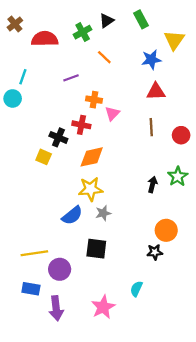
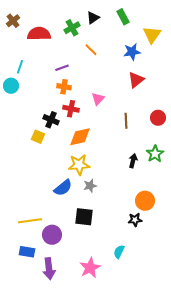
red triangle: (156, 92) -> (136, 80), turned -36
orange cross: (94, 100) -> (64, 87), moved
brown line: (151, 127) -> (126, 121), moved

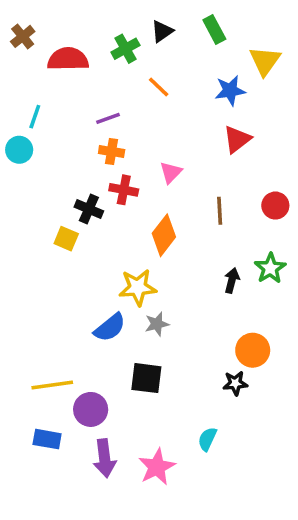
orange diamond: (80, 137) -> (164, 235), moved, turned -40
purple arrow: (49, 269) -> (105, 458), moved

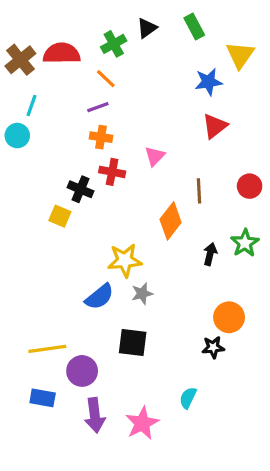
brown cross: (23, 36) -> (20, 60), moved, size x1.4
orange line: (159, 87) -> (106, 79), moved
orange diamond: (164, 235) -> (171, 221), moved

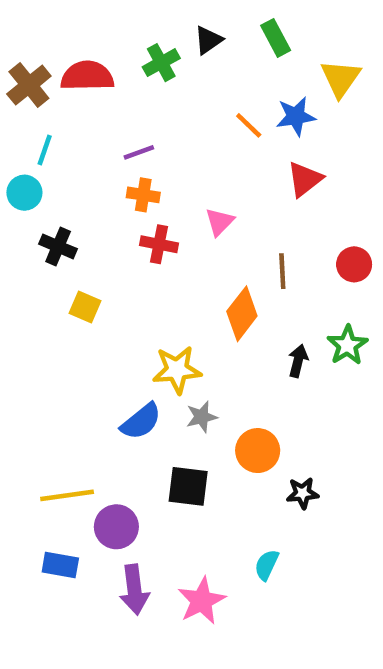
orange line: (106, 79) -> (249, 125), moved
black cross: (80, 189) -> (58, 246), moved
orange circle: (229, 317) -> (258, 451), moved

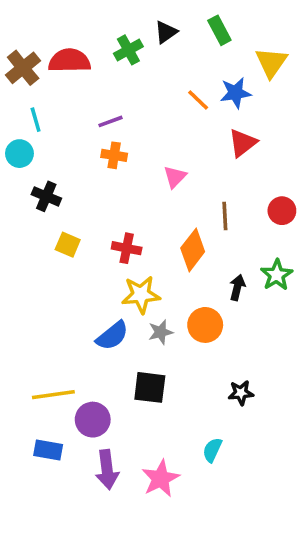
cyan line: (45, 150) -> (36, 120), turned -35
red cross: (159, 244) -> (127, 248), moved
orange circle: (258, 451) -> (205, 325), moved

